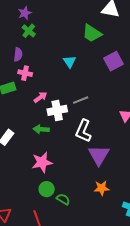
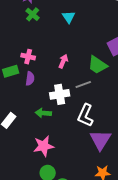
green trapezoid: (92, 33) -> (97, 65), moved
purple semicircle: (18, 54) -> (30, 79), moved
cyan triangle: (69, 62) -> (69, 17), moved
pink arrow: (40, 97) -> (63, 61), moved, turned -32

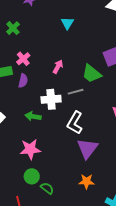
green cross: (33, 14) -> (13, 28), moved
pink cross: (28, 57) -> (23, 59), turned 32

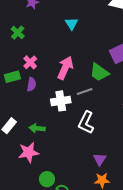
pink arrow: (58, 67) -> (65, 68), size x1.6
green arrow: (33, 116) -> (37, 128), moved
purple triangle: (87, 148) -> (100, 159), moved, size x0.6
pink star: (30, 149) -> (29, 152), moved

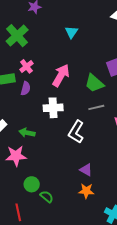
green cross: (18, 33) -> (17, 36), size x1.6
gray line: (85, 92) -> (96, 107), moved
purple triangle: (100, 159) -> (86, 170), turned -40

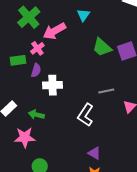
pink arrow: (61, 75) -> (54, 31), moved, turned -150
green trapezoid: (94, 83) -> (102, 47), moved
white cross: (53, 108) -> (53, 85), moved

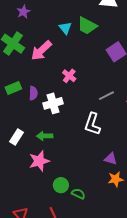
green trapezoid: (102, 47) -> (87, 26), moved
pink cross: (37, 48) -> (69, 76), moved

